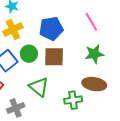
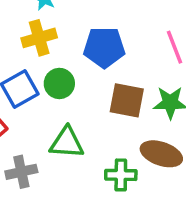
brown square: (54, 57) -> (127, 100), moved
green triangle: (39, 87) -> (67, 143), turned -45

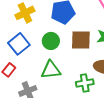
green circle: (59, 83) -> (51, 41), moved

